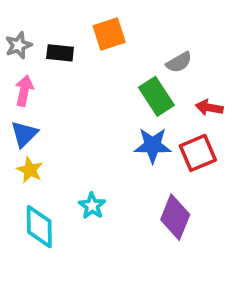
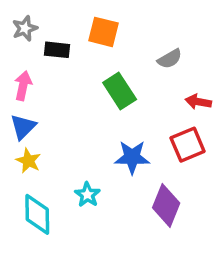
orange square: (109, 34) -> (103, 32), turned 32
gray star: (18, 45) -> (25, 28), moved
green rectangle: (156, 96) -> (120, 91), moved
blue star: (153, 145) -> (132, 157), moved

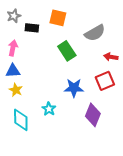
gray semicircle: (170, 59) -> (95, 33), size x1.5
blue triangle: (23, 127) -> (13, 71), turned 42

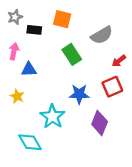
red arrow: (111, 57) -> (119, 61), turned -48
blue triangle: (13, 71) -> (29, 69), moved
cyan star: (49, 109) -> (52, 117), size x1.6
cyan diamond: (21, 120) -> (30, 142), moved, turned -30

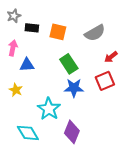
orange square: (62, 19) -> (58, 32), moved
green rectangle: (72, 54) -> (69, 64), moved
purple diamond: (100, 123) -> (72, 132), moved

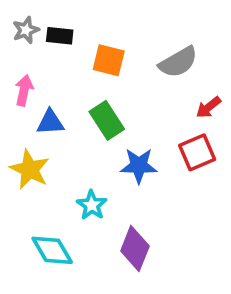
black rectangle: (32, 28) -> (60, 36), moved
green rectangle: (69, 64) -> (107, 120), moved
yellow star: (16, 90) -> (30, 169), size x1.5
cyan star: (49, 109) -> (92, 205), size x0.7

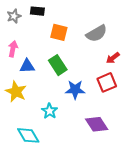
black rectangle: (60, 36) -> (37, 11), moved
purple diamond: (135, 248) -> (97, 124), moved, turned -55

